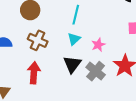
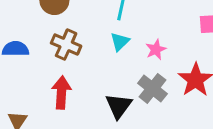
black triangle: (72, 64) -> (119, 106), moved

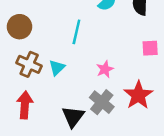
cyan triangle: (120, 42) -> (57, 68), moved

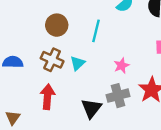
brown circle: (19, 27) -> (57, 25), moved
gray cross: (102, 102) -> (118, 96), turned 35

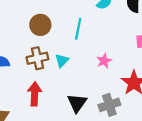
brown cross: (52, 60) -> (37, 58), turned -35
gray cross: (118, 96) -> (109, 105), moved

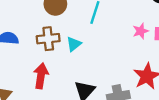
pink star: (104, 61) -> (141, 31), moved

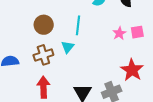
cyan triangle: (74, 44) -> (68, 47), moved

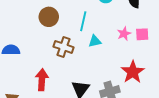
cyan triangle: (68, 47) -> (95, 41), moved, turned 32
brown cross: (43, 55) -> (64, 47), moved, turned 30

